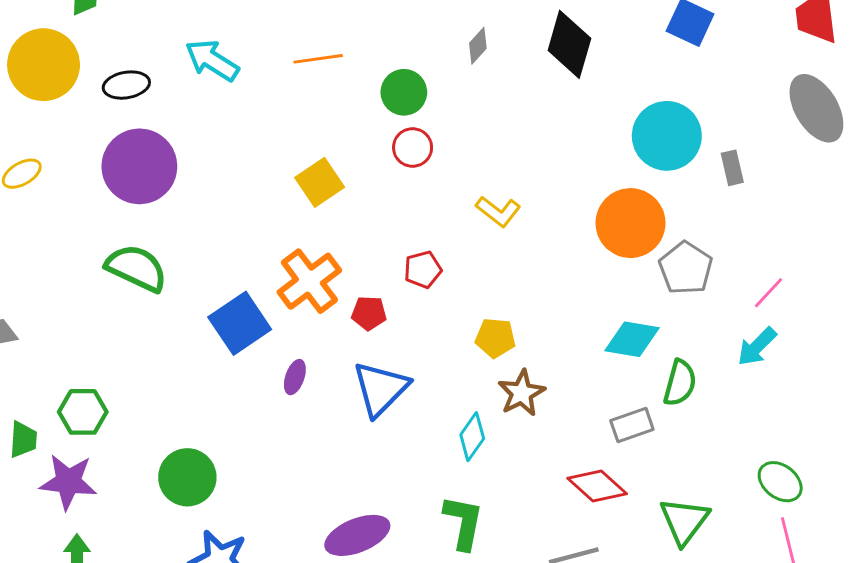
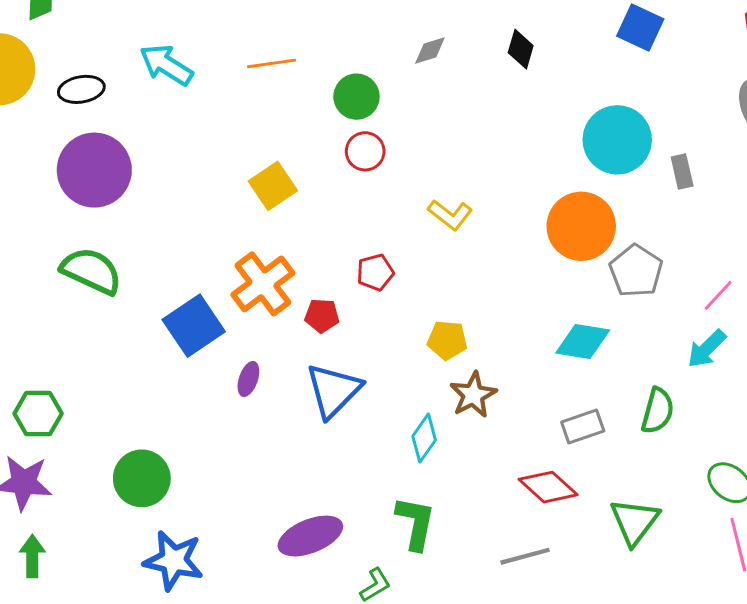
black diamond: (569, 44) -> (521, 49), size x0.6
gray diamond: (478, 46) -> (430, 50), turned 30
green semicircle: (680, 383) -> (658, 411), moved

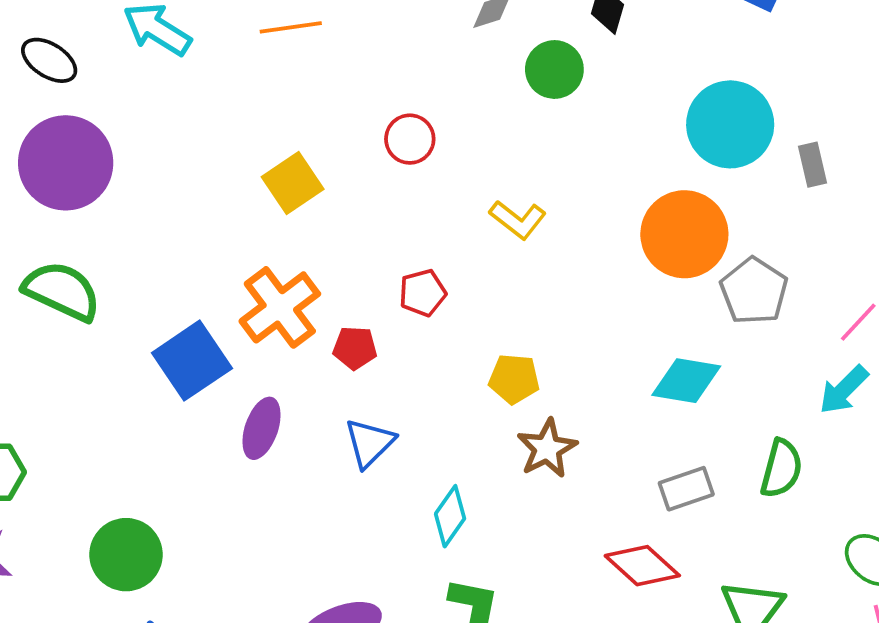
black ellipse: (81, 89) -> (49, 60), turned 42
green circle: (356, 97) -> (554, 69), moved
purple ellipse: (248, 379) -> (262, 428), size x1.4
blue triangle: (333, 391) -> (370, 443), size x0.7
cyan diamond: (424, 438) -> (450, 516), moved

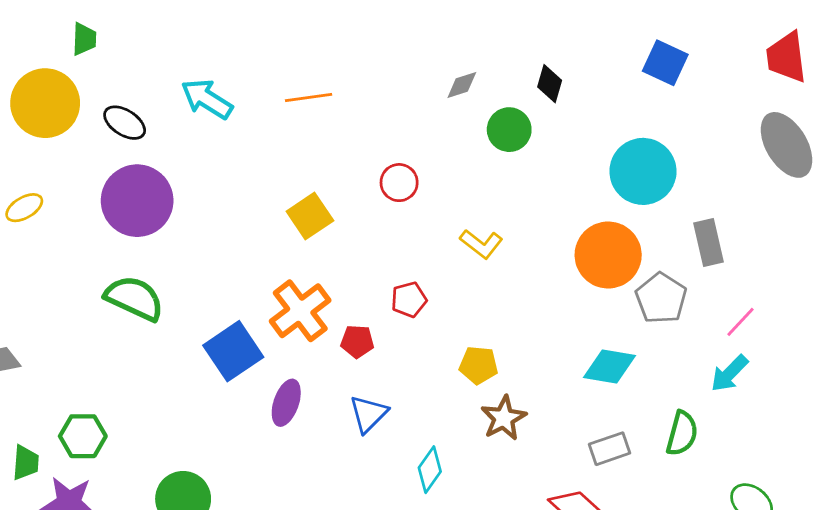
gray rectangle: (813, 165) -> (708, 242), moved, size x1.4

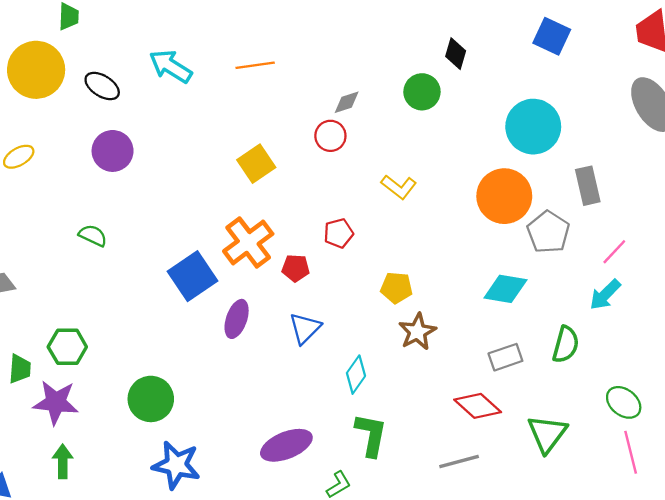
gray diamond: (462, 85) -> (347, 102), moved
purple circle: (137, 201) -> (113, 151), size x0.7
green semicircle: (134, 298) -> (93, 236), moved, size x0.6

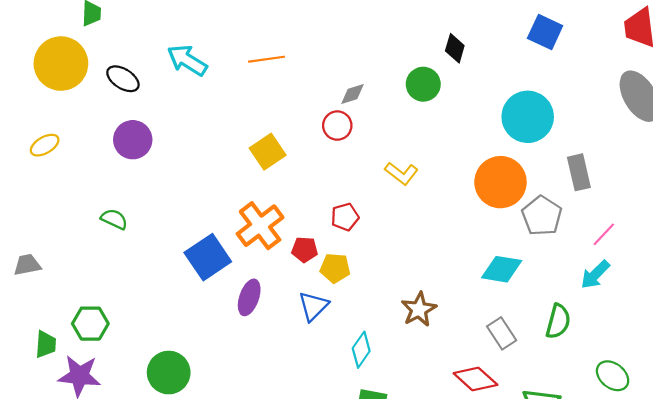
yellow pentagon: (396, 288) -> (335, 268), moved
gray rectangle: (505, 357) -> (502, 333), turned 76

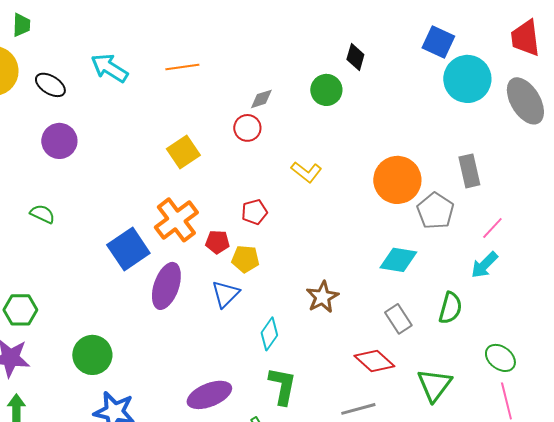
cyan circle: (528, 117) -> (467, 79), moved
purple ellipse: (249, 297) -> (166, 286), size x1.4

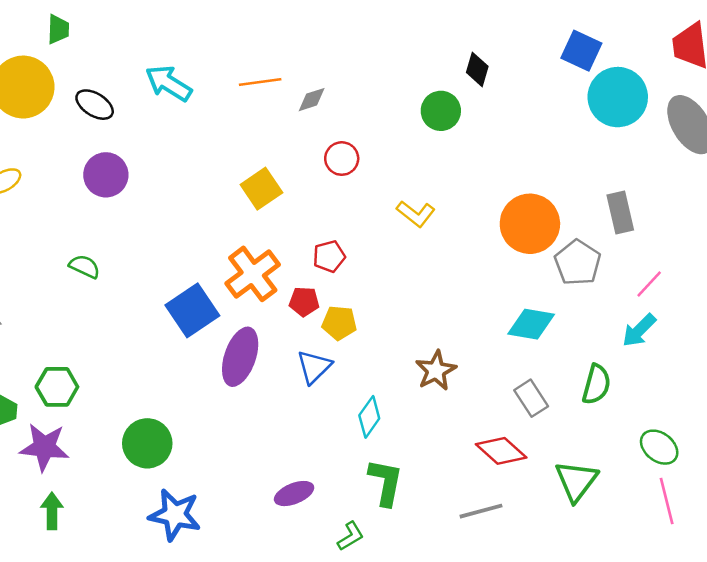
gray diamond: (261, 99) -> (312, 100), moved
red pentagon: (254, 212) -> (329, 256), moved
purple ellipse: (209, 395) -> (294, 494), size x0.7

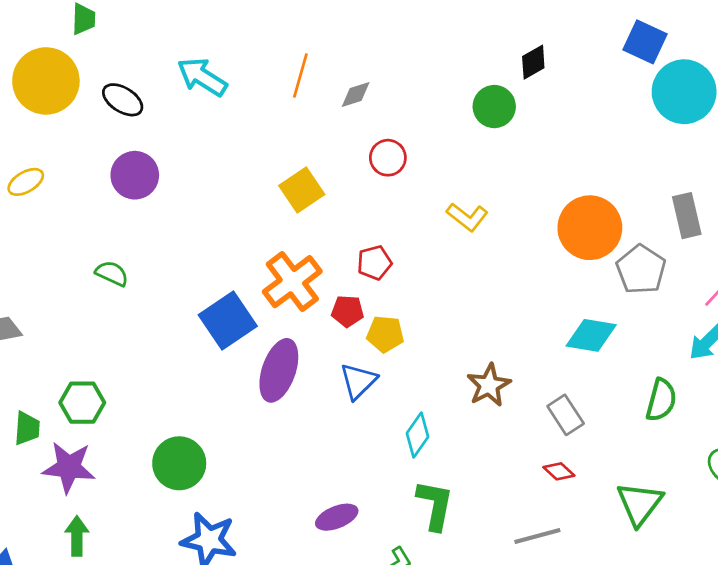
black diamond: (477, 69) -> (533, 62), turned 44
orange line: (260, 82) -> (300, 76), turned -66
gray rectangle: (531, 398) -> (566, 415), moved
red diamond: (501, 451) -> (559, 471), size x0.6

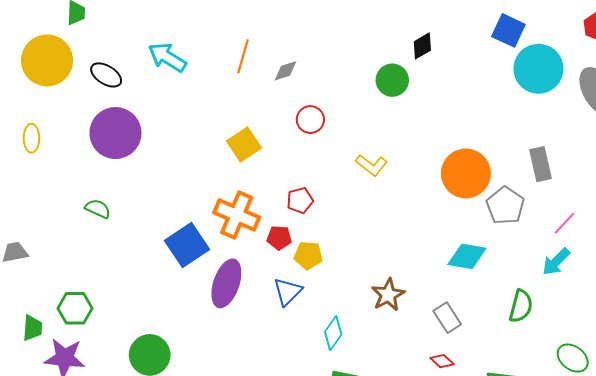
purple circle: (135, 175) -> (115, 133), size x1.4
yellow ellipse: (26, 182) -> (31, 138), turned -60
orange cross: (292, 282) -> (237, 215), turned -30

